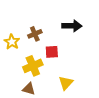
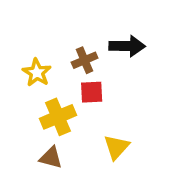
brown cross: (35, 34) -> (85, 60), moved
yellow star: (12, 42) -> (37, 73), moved

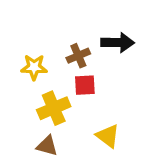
yellow star: (37, 73) -> (34, 67), turned -30
yellow triangle: (116, 147) -> (108, 136), turned -35

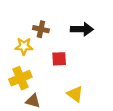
brown cross: (78, 56) -> (41, 29), moved, turned 35
yellow cross: (54, 108) -> (20, 78), moved

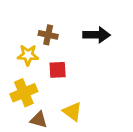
red square: (59, 59) -> (58, 70), moved
yellow triangle: (75, 94) -> (72, 112), moved

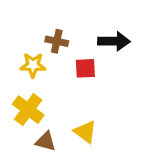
red square: (58, 70) -> (85, 68), moved
yellow cross: (24, 93) -> (28, 110), turned -30

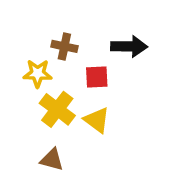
yellow cross: (28, 110) -> (57, 109), moved
yellow triangle: (85, 132) -> (97, 120), moved

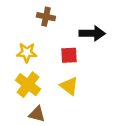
brown cross: (64, 46) -> (46, 17), moved
yellow cross: (57, 109) -> (28, 85), moved

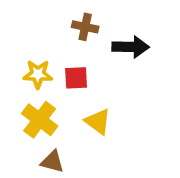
brown cross: (46, 17) -> (85, 27), moved
red square: (69, 55) -> (76, 78), moved

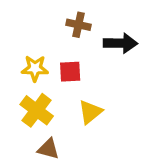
yellow triangle: (98, 122) -> (90, 112), turned 44

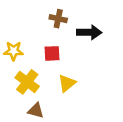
yellow star: (35, 68) -> (13, 51), moved

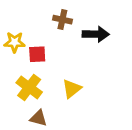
yellow star: (13, 51) -> (15, 42), moved
red square: (52, 53) -> (37, 54), moved

